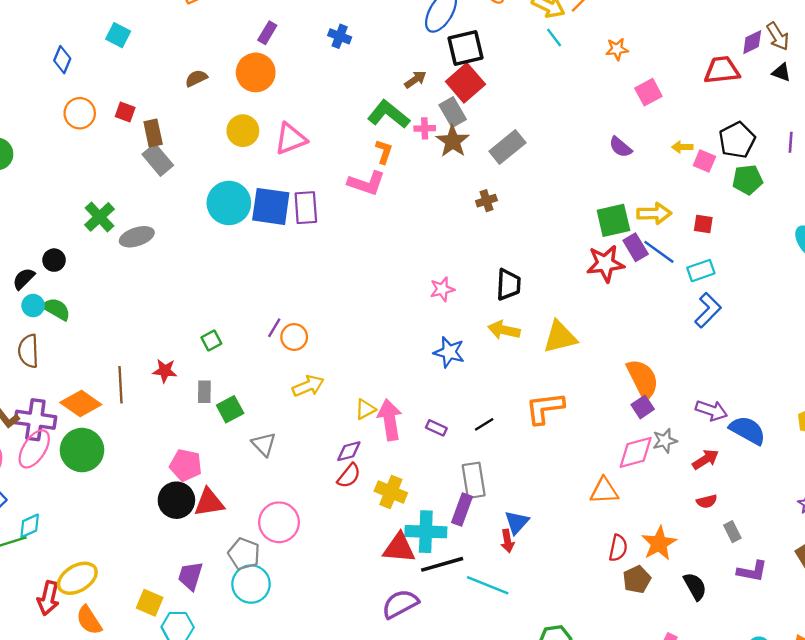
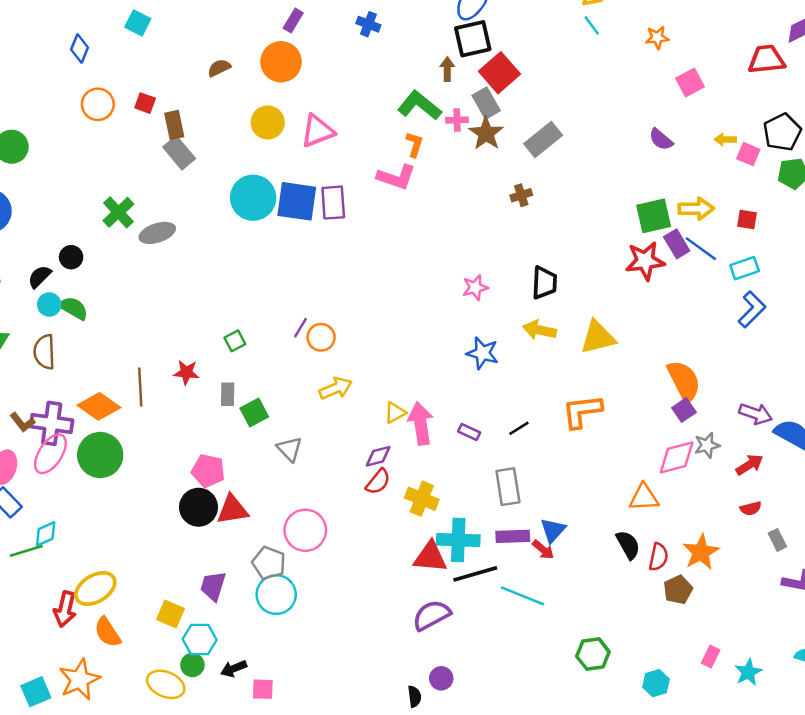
black square: (465, 48) -> (473, 39), moved
brown arrow: (415, 79) -> (447, 69), turned -55
purple rectangle: (462, 509) -> (513, 536), moved, turned 68
red arrow: (507, 541) -> (543, 550), turned -40
black semicircle: (695, 586) -> (628, 545), moved

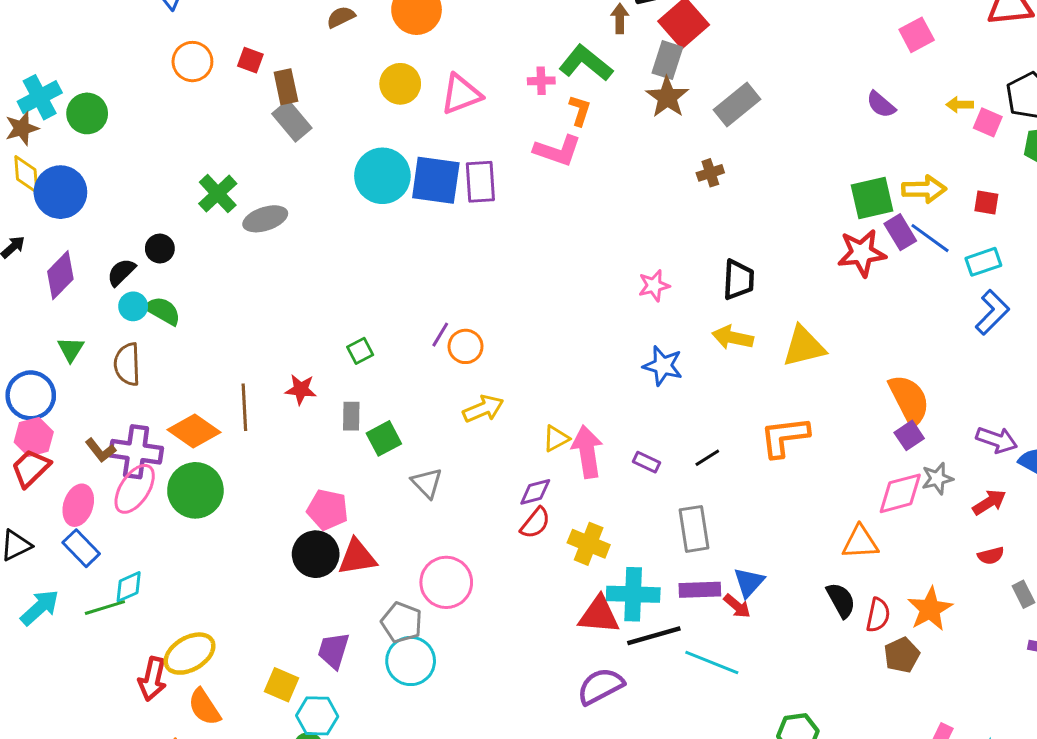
gray rectangle: (486, 103) -> (667, 60), turned 48
pink cross: (457, 120) -> (541, 81), moved

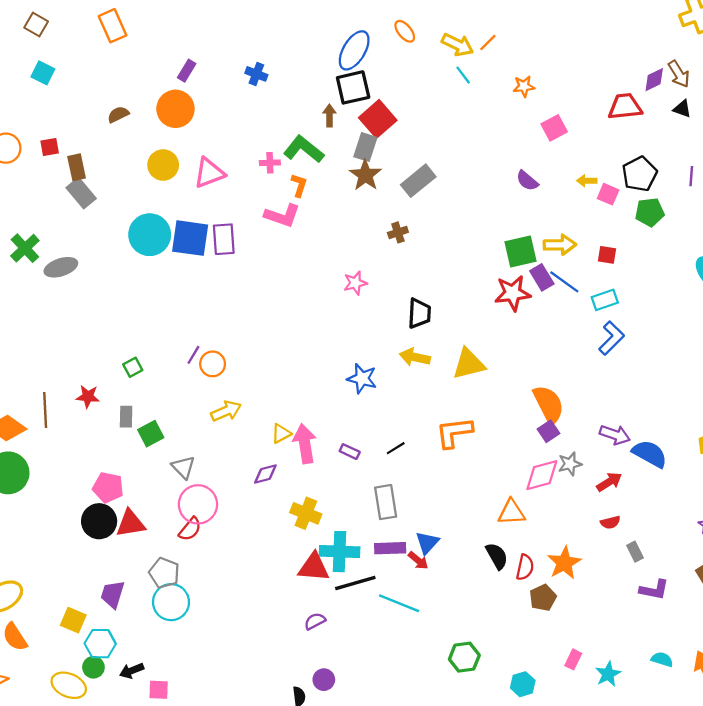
red square: (250, 60) -> (50, 147), turned -30
pink star: (654, 286) -> (355, 283), moved
red semicircle: (535, 523) -> (190, 529), moved
pink circle: (446, 582) -> (198, 504), moved
purple semicircle: (601, 686) -> (315, 621), size x0.6

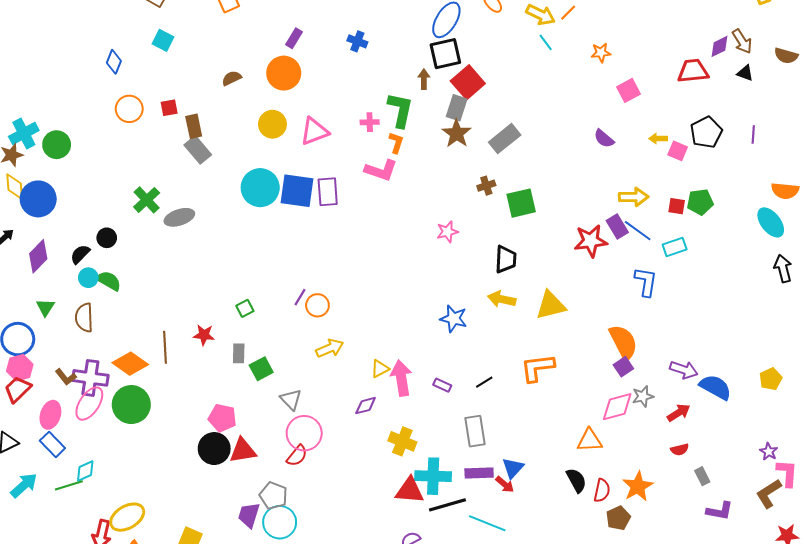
green L-shape: (304, 149) -> (400, 110), turned 63
green pentagon: (650, 212) -> (700, 202), moved
green square: (520, 252) -> (521, 203), moved
blue L-shape: (611, 338) -> (646, 282), moved, turned -36
purple trapezoid: (113, 594) -> (249, 515), moved

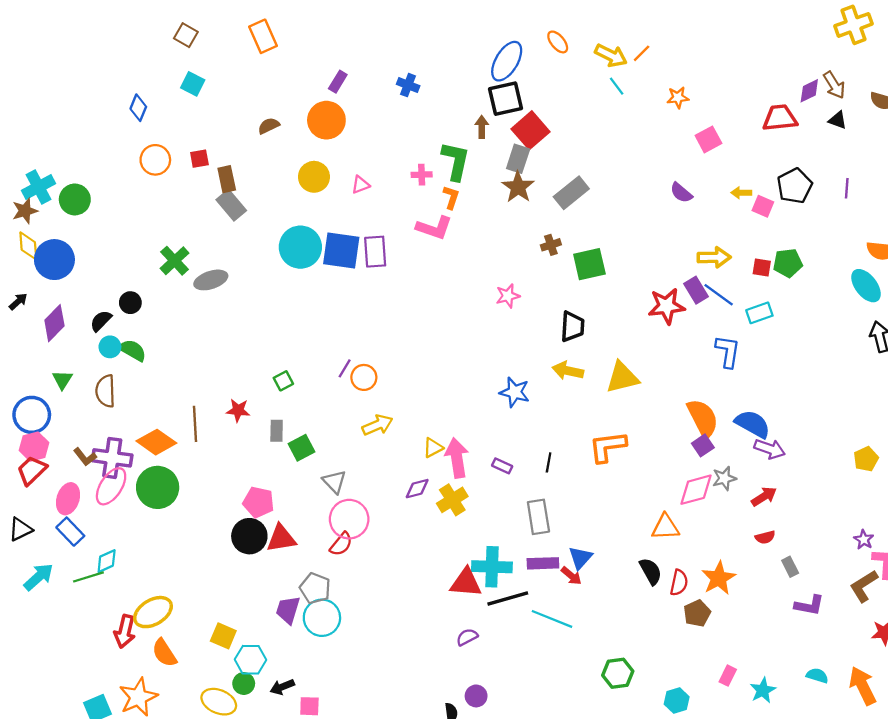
pink triangle: (314, 131) -> (360, 185), size x0.6
black line: (484, 382) -> (549, 462), turned -48
blue semicircle: (715, 387) -> (753, 424), moved
yellow cross: (402, 441) -> (452, 500), moved, turned 36

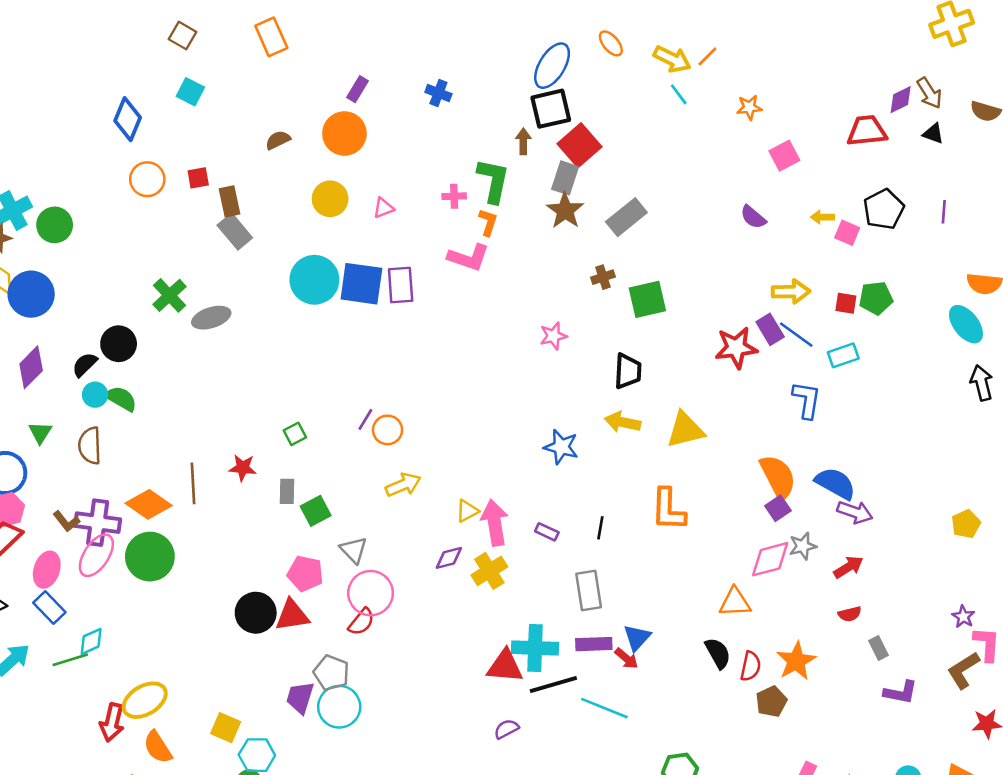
blue diamond: (138, 108) -> (128, 119), size x1.4
black circle: (130, 303) -> (119, 344), size x1.4
orange L-shape: (608, 447) -> (668, 510), turned -81
pink pentagon: (258, 502) -> (305, 574), moved

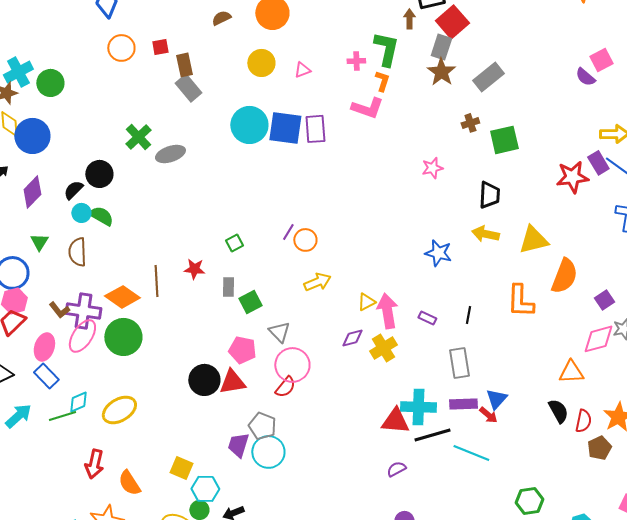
pink square: (784, 156) -> (601, 60), moved
orange semicircle: (778, 477) -> (564, 276), moved, turned 48
yellow ellipse: (145, 700) -> (119, 410), moved

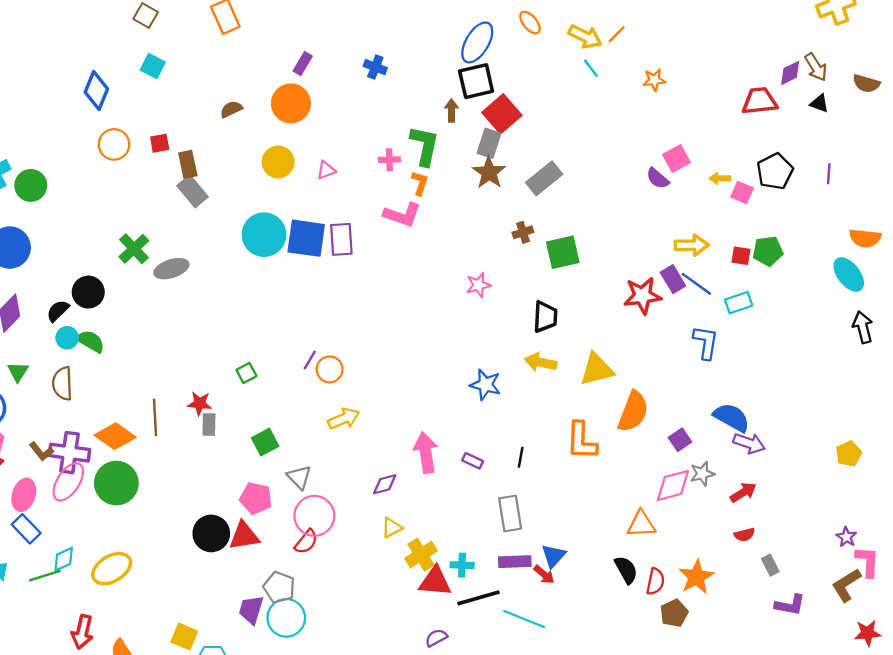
gray rectangle: (228, 287) -> (209, 424), moved
yellow triangle: (366, 302) -> (392, 528), moved
yellow cross: (383, 348) -> (421, 555), moved
cyan cross: (418, 407) -> (462, 565), size x0.6

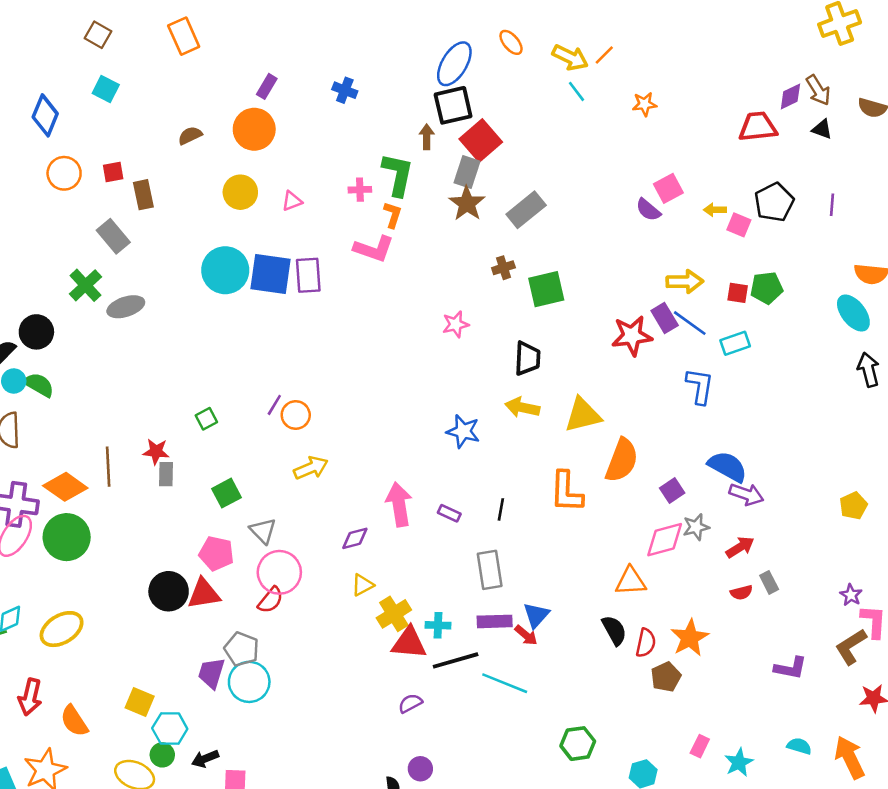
gray rectangle: (193, 191) -> (113, 236), moved
gray rectangle: (770, 565) -> (769, 582), moved

